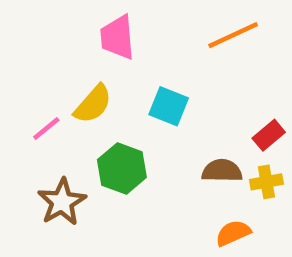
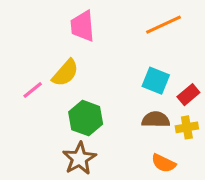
cyan square: (169, 106) -> (156, 81), moved
brown star: (62, 202) -> (79, 159), moved
orange semicircle: (233, 233) -> (164, 163), turned -130

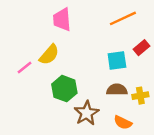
cyan square: (156, 81) -> (117, 60), turned -30
red rectangle: (188, 95) -> (142, 48), moved
brown star: (79, 159) -> (87, 113), moved

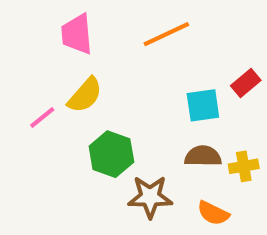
orange line: (123, 18) -> (166, 34), moved
pink trapezoid: (62, 20) -> (77, 34), moved
brown star: (87, 113) -> (150, 197), turned 30

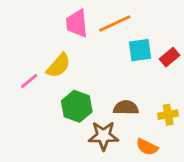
pink trapezoid: (77, 34) -> (77, 23), moved
cyan square: (203, 105) -> (140, 50), moved
brown semicircle: (203, 156) -> (126, 108), moved

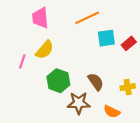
pink trapezoid: (77, 23) -> (40, 18), moved
pink line: (29, 81) -> (22, 62), turned -32
brown semicircle: (126, 108) -> (96, 82), turned 54

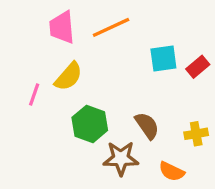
orange line: (87, 18) -> (111, 27), moved

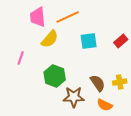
cyan square: (163, 58) -> (89, 41), moved
yellow semicircle: (68, 76) -> (50, 39), moved
brown semicircle: (147, 126) -> (98, 83), moved

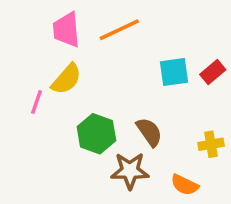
yellow semicircle: (50, 39) -> (66, 79), moved
cyan square: (89, 41) -> (174, 72), moved
brown semicircle: (98, 83) -> (149, 132), moved

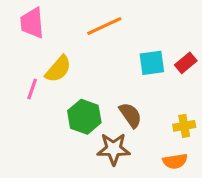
pink trapezoid: (66, 30) -> (32, 23), moved
orange semicircle: (185, 185) -> (175, 161), moved, turned -35

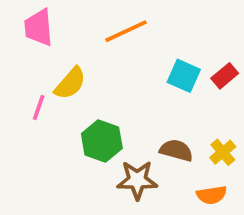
cyan square: (152, 63) -> (184, 76), turned 32
brown semicircle: (130, 115) -> (176, 150), moved, turned -40
yellow cross: (184, 126) -> (223, 152), turned -30

